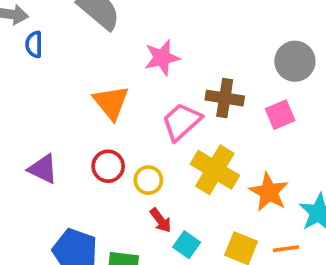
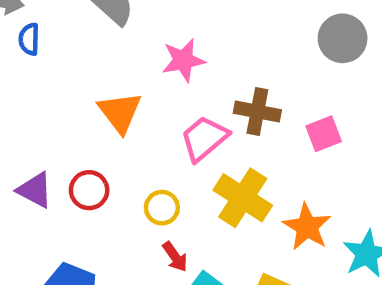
gray circle: (295, 61) -> (343, 38), moved
red circle: (108, 166) -> (89, 190), moved

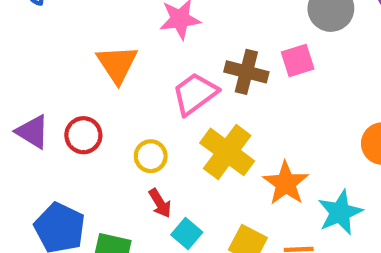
pink square: (324, 134) -> (298, 61), moved

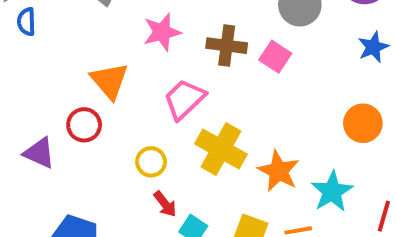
pink square: (298, 61) -> (275, 57), turned -32
brown cross: (246, 72) -> (227, 46), moved
red circle: (83, 135) -> (84, 125), moved

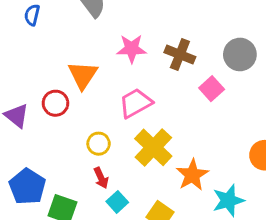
brown cross: (227, 46) -> (180, 55), moved

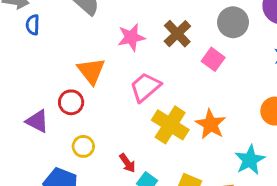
brown cross: (180, 55) -> (177, 34), turned 36
yellow circle: (99, 144) -> (83, 146), moved
orange star: (192, 175) -> (211, 124), moved

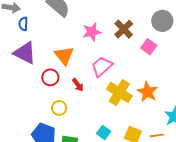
purple triangle: (37, 121) -> (25, 53), moved, size x1.4
red arrow: (127, 163) -> (78, 85), moved

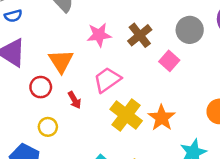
blue semicircle: (23, 24) -> (13, 16), turned -112

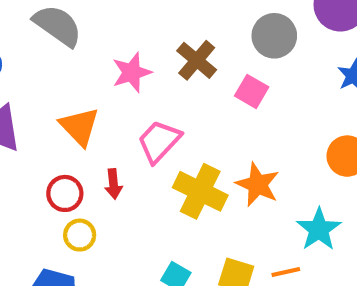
red circle: (41, 87) -> (65, 193), moved
red arrow: (75, 100) -> (113, 184), turned 36

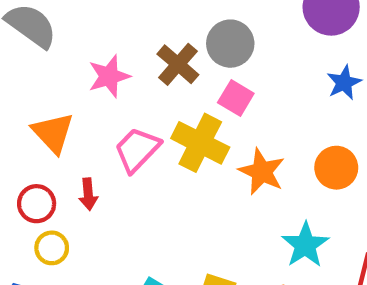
gray circle: (274, 36) -> (230, 44), moved
orange star: (258, 185) -> (262, 172), moved
yellow cross: (200, 191) -> (200, 143), moved

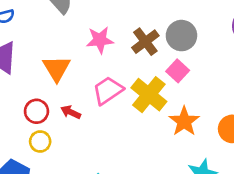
red arrow: (88, 194) -> (71, 112), turned 108

